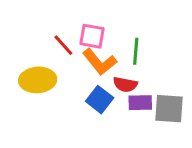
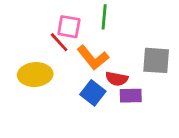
pink square: (92, 36) -> (69, 27), moved
green line: (136, 51) -> (104, 17), moved
gray square: (169, 109) -> (156, 60), moved

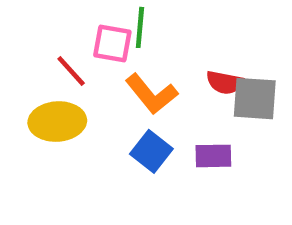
green line: (104, 17) -> (140, 27), moved
red line: (59, 42) -> (71, 71), moved
red semicircle: (117, 79) -> (225, 82), moved

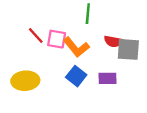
green line: (140, 27) -> (88, 14), moved
pink square: (112, 43) -> (57, 39), moved
yellow ellipse: (57, 122) -> (25, 81), moved

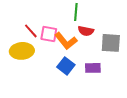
red semicircle: (113, 41) -> (86, 31), moved
yellow ellipse: (25, 81) -> (22, 51), moved

